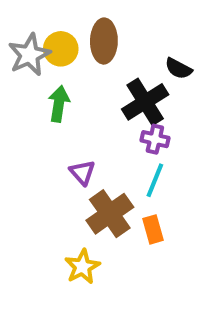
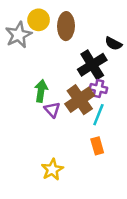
yellow circle: (61, 49) -> (39, 20), moved
green arrow: (59, 104) -> (41, 91), moved
brown cross: (110, 214) -> (80, 100), moved

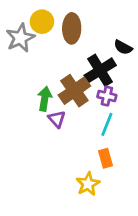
brown cross: (80, 100) -> (74, 91), moved
yellow star: (52, 170) -> (88, 184), moved

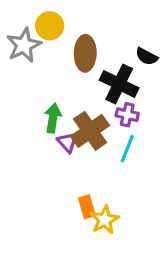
brown ellipse: (72, 28) -> (85, 53), moved
black cross: (100, 70) -> (119, 84), turned -32
brown cross: (74, 91) -> (90, 131), moved
orange rectangle: (106, 158) -> (87, 207), moved

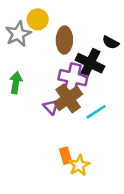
purple cross: (127, 115) -> (73, 78), moved, size x1.6
green arrow: (53, 118) -> (16, 83), moved
cyan line: (127, 149) -> (96, 112), turned 35

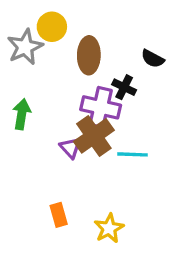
black cross: (90, 63) -> (124, 87), size x0.6
cyan line: (96, 112) -> (133, 154), turned 35
orange rectangle: (66, 156) -> (59, 215), moved

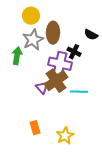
gray star: (25, 47) -> (33, 40), moved
green arrow: (22, 114) -> (17, 56), moved

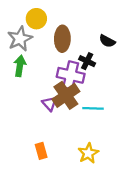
gray star: (33, 40) -> (20, 39), moved
yellow star: (65, 136) -> (88, 153), moved

